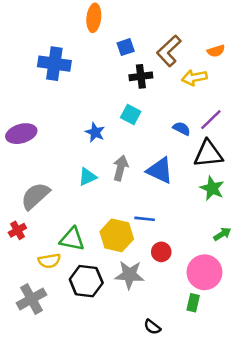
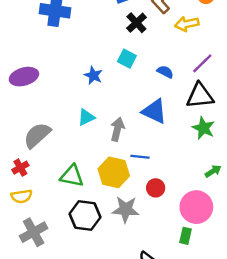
black cross: (141, 76) -> (136, 23), turned -36
blue semicircle: (182, 128) -> (165, 72), moved
gray arrow: (121, 168) -> (117, 129), moved
yellow semicircle: (49, 261) -> (22, 196), moved

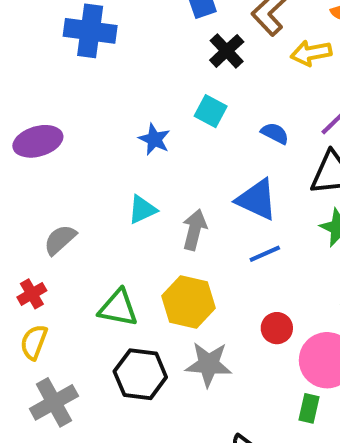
gray semicircle: (37, 135) -> (60, 240), size x0.7
blue line: (140, 157) -> (265, 254), moved, turned -30
red circle: (156, 188) -> (277, 328), moved
yellow semicircle: (22, 196) -> (34, 342), turned 120

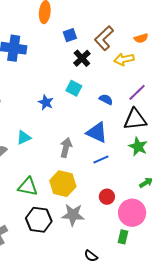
cyan triangle: (142, 210) -> (24, 137), moved

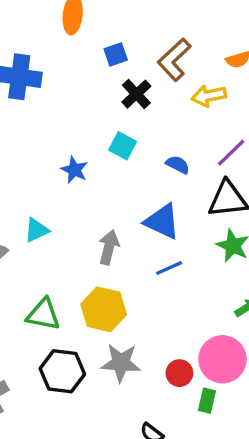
red circle: (107, 197) -> (179, 373), moved

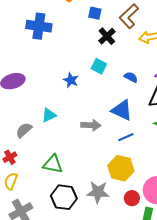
blue square: (116, 54) -> (95, 13), turned 32
gray arrow: (109, 247) -> (91, 125), turned 78
yellow hexagon: (104, 309) -> (121, 168), moved

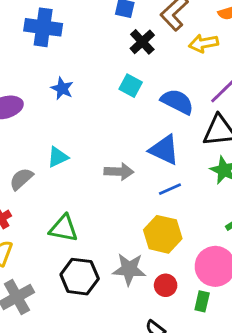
blue semicircle: (131, 77) -> (177, 102), size x1.6
blue star: (71, 80) -> (62, 89), moved
red circle: (132, 198) -> (166, 285), moved

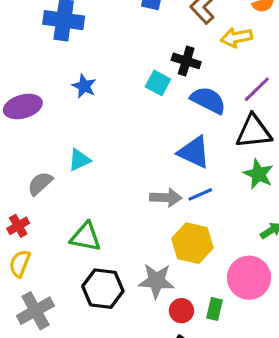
black cross: (142, 42) -> (186, 61), moved, turned -30
gray arrow: (119, 172) -> (166, 198), moved
red circle: (166, 285) -> (181, 311), moved
green rectangle: (202, 301) -> (214, 309), moved

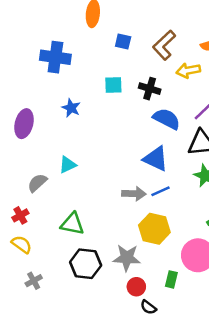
cyan square: (158, 83) -> (113, 85), moved, turned -30
purple ellipse: (23, 106) -> (24, 124), turned -60
yellow semicircle: (20, 264) -> (22, 244), turned 105
gray cross: (35, 311) -> (34, 281), size x0.6
red circle: (181, 311) -> (136, 287), moved

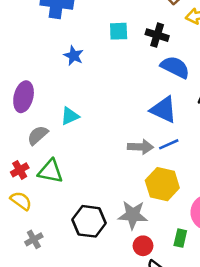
purple ellipse: (24, 124) -> (24, 97), moved
green triangle: (72, 224) -> (50, 171), moved

